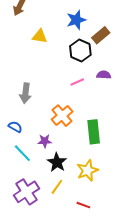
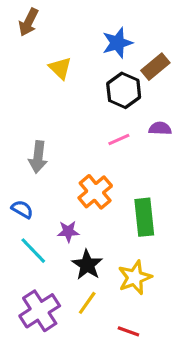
yellow triangle: (40, 36) -> (60, 68), turned 35

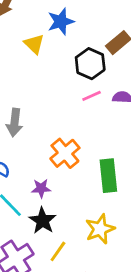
blue star: (117, 43) -> (61, 22), moved
pink line: (119, 140) -> (92, 96), moved
black star: (87, 265) -> (43, 221), moved

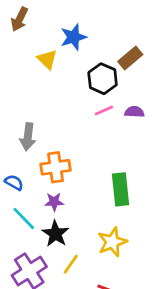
orange cross: (65, 153) -> (56, 167), moved, turned 32

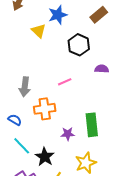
brown rectangle: (130, 58) -> (99, 15), moved
pink line: (104, 111) -> (65, 82), moved
purple star: (54, 202) -> (68, 134), moved

